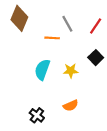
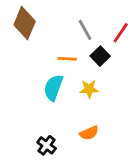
orange line: (52, 38) -> (67, 59), moved
black square: (96, 58) -> (100, 56), moved

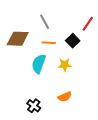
brown diamond: (25, 23) -> (18, 39), moved, turned 70
gray line: (85, 30) -> (45, 22), moved

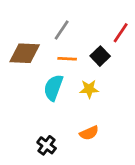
gray line: (45, 22) -> (62, 30), turned 63

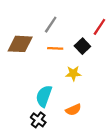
cyan semicircle: (53, 88) -> (44, 96), moved

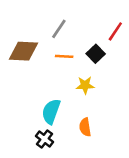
orange semicircle: (73, 110) -> (85, 127), turned 105

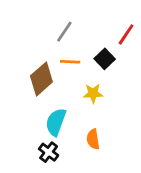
brown diamond: (23, 51) -> (41, 79), moved, turned -44

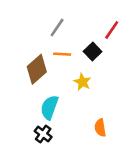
yellow star: (93, 93) -> (82, 82), turned 30
orange semicircle: (93, 139) -> (100, 128), moved

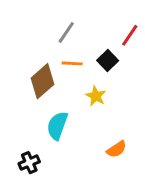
orange semicircle: (100, 128) -> (116, 149), turned -114
black cross: (43, 134) -> (29, 163), moved, turned 30

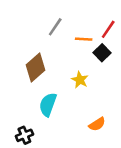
black square: (108, 61) -> (102, 53), moved
orange line: (72, 63) -> (84, 39), moved

